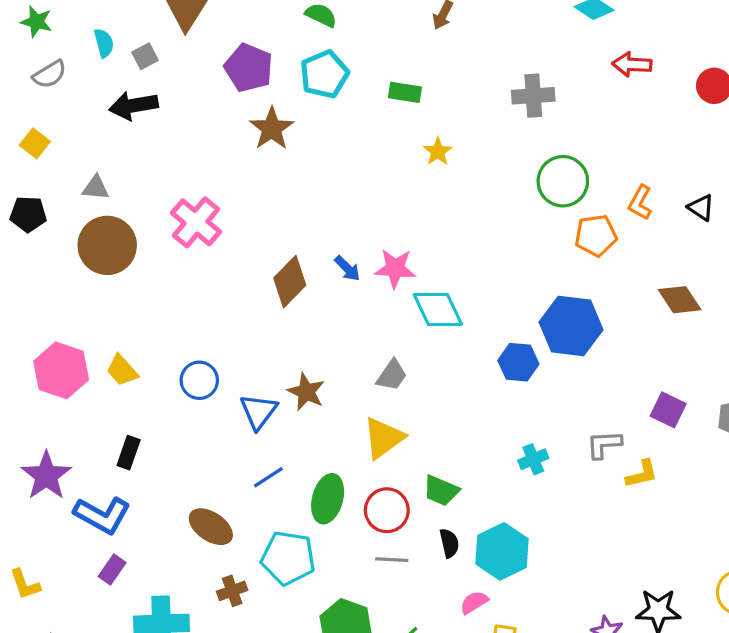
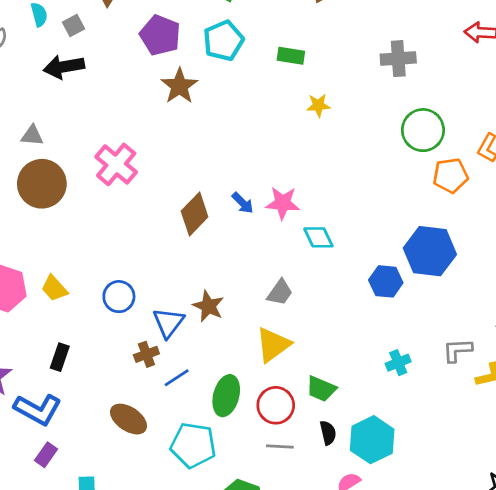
yellow star: (438, 152) -> (318, 105), turned 30
cyan diamond: (438, 310) -> (318, 237), size x0.7
brown cross: (232, 591) -> (146, 354), moved

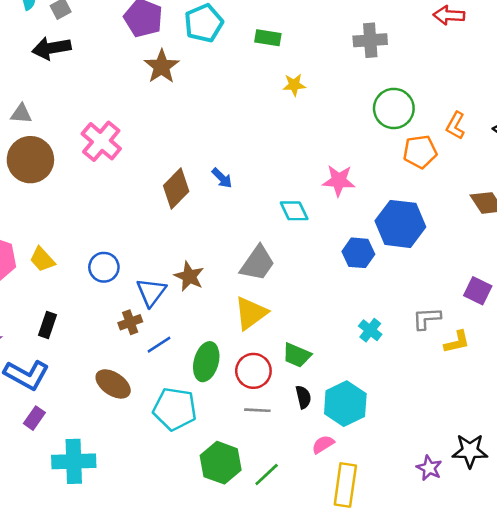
pink star: (283, 203) -> (339, 181), moved
gray trapezoid: (280, 292) -> (257, 263), size x1.4
cyan cross: (398, 363) -> (370, 330), turned -30

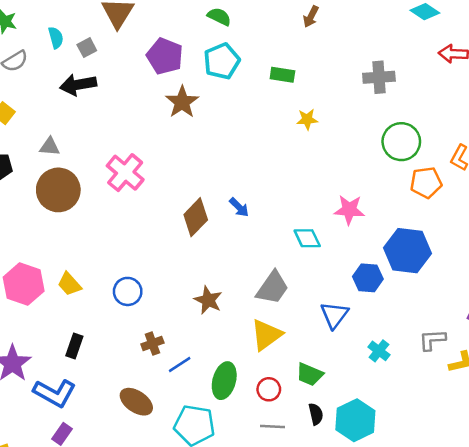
blue triangle: (151, 292) -> (334, 315), moved
red circle: (253, 371) -> (269, 389), size x0.7

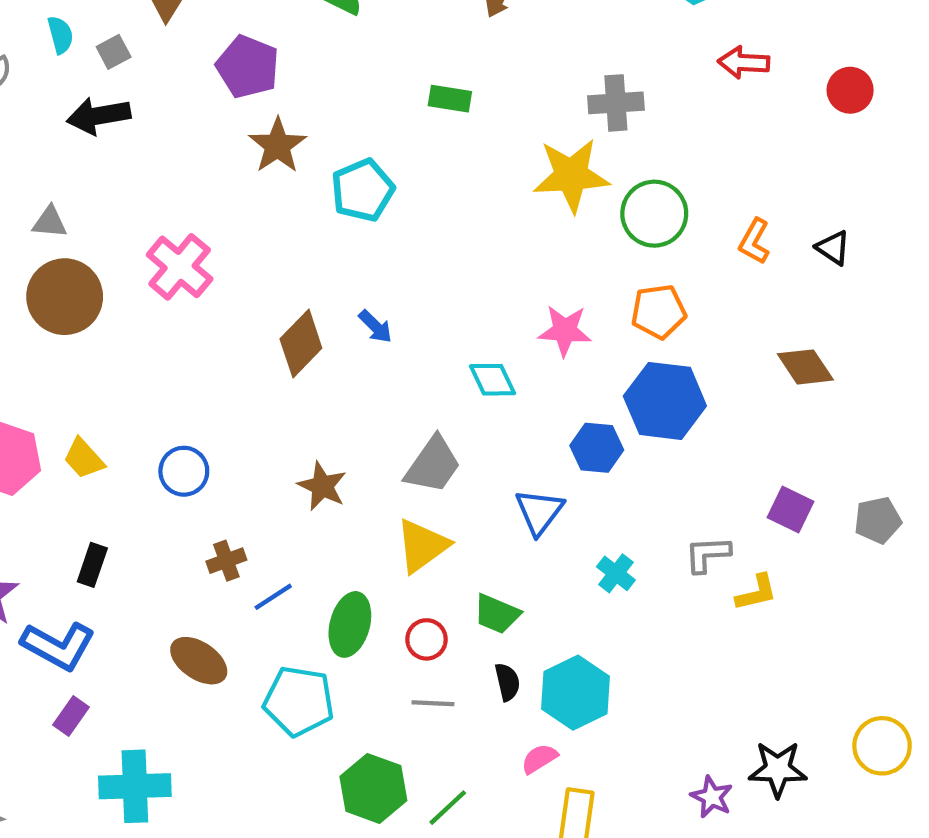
cyan pentagon: (222, 61) -> (363, 190), moved
yellow star: (307, 119) -> (571, 175), moved, size x2.0
orange pentagon: (426, 183) -> (659, 312), moved

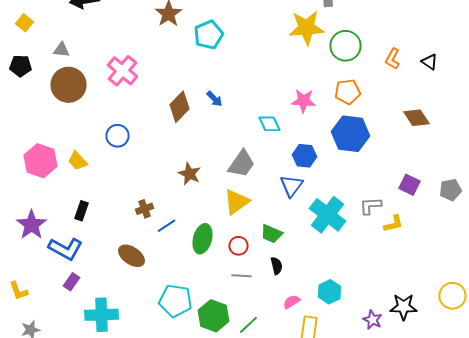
blue hexagon: (597, 448) -> (304, 156), moved
blue circle: (184, 471) -> (118, 136), moved
cyan cross: (616, 573) -> (328, 215), size x2.0
cyan hexagon: (576, 693) -> (330, 292), moved, size x0.7
cyan pentagon: (299, 701) -> (176, 301), moved

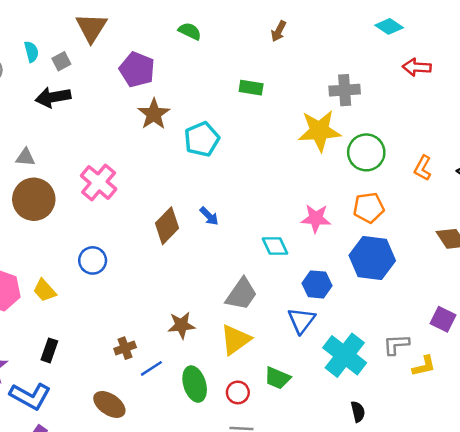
brown star: (190, 174) -> (181, 325), moved, turned -30
green ellipse: (202, 239) -> (195, 384), turned -32
black semicircle: (276, 266) -> (358, 412), moved

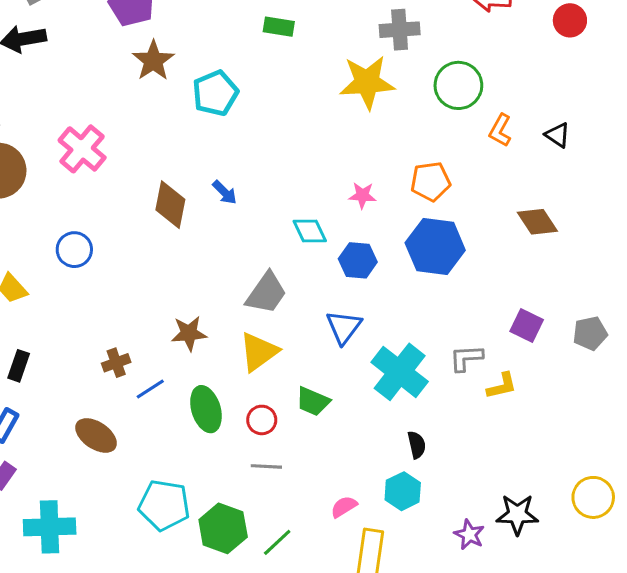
green circle: (366, 152) -> (458, 85), moved
pink star: (316, 218) -> (362, 195), size x0.7
brown diamond: (167, 226) -> (170, 205), turned -33
blue hexagon: (317, 284) -> (358, 260), moved

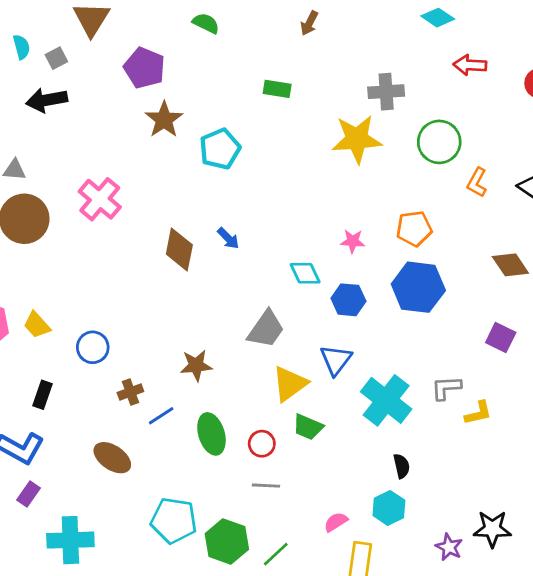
blue circle: (74, 250) -> (93, 347), moved
purple square: (527, 325) -> (501, 338), moved
yellow triangle: (259, 352) -> (290, 384), moved

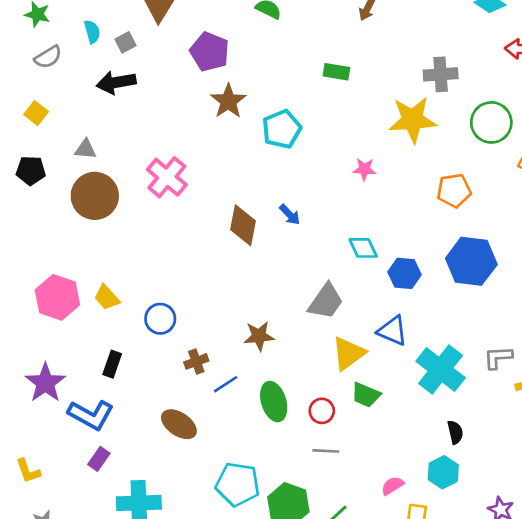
orange pentagon: (414, 229) -> (454, 191), moved
pink star: (353, 241) -> (364, 169), moved
blue triangle: (336, 360) -> (393, 331), turned -44

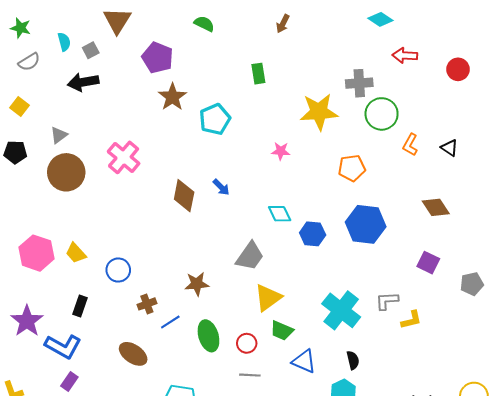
green rectangle: (336, 72) -> (258, 74), turned 72
gray cross: (441, 74) -> (359, 83), moved
gray triangle: (85, 149) -> (59, 135), turned -42
blue triangle: (393, 331) -> (304, 361), moved

